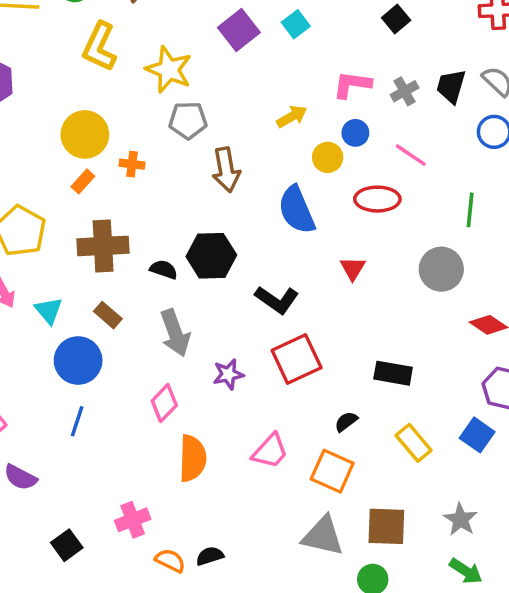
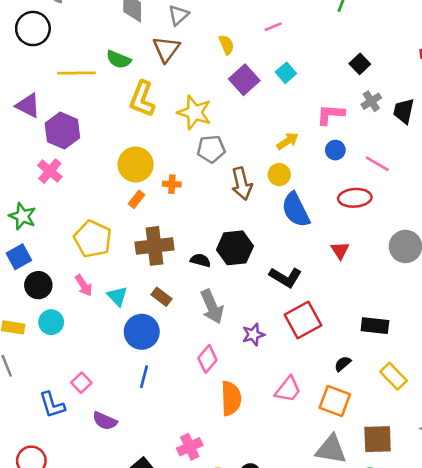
gray cross: (405, 91) -> (371, 101), moved
yellow circle: (328, 157) -> (279, 175), moved

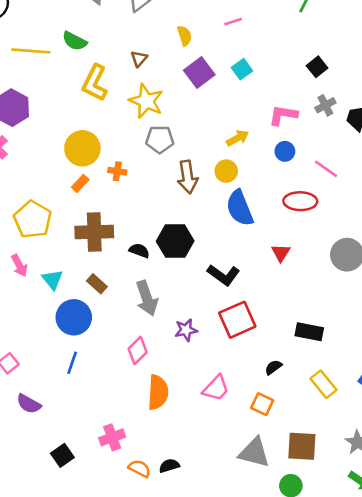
brown triangle: (166, 49) -> (139, 59), moved, size x0.6
orange square: (335, 401) -> (262, 404), size x0.7

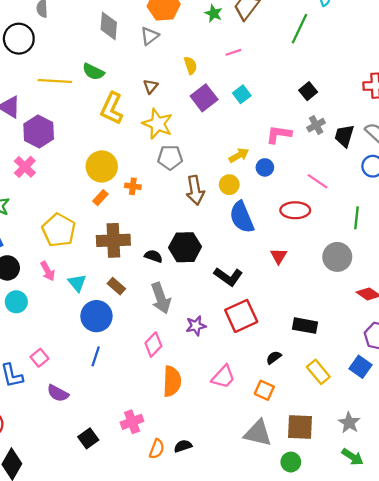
blue circle: (285, 151) -> (265, 167), moved
orange semicircle: (140, 468) -> (157, 449), turned 84

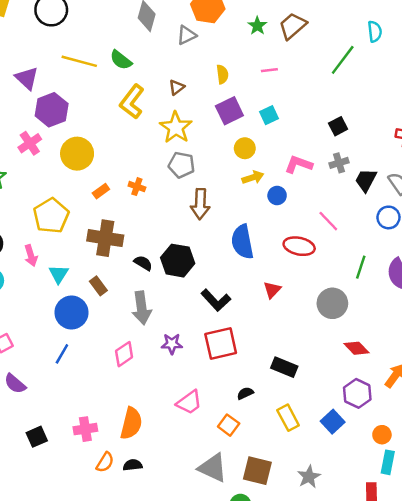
yellow circle: (102, 166) -> (77, 154), moved
yellow circle: (229, 185) -> (245, 148), moved
orange semicircle: (172, 381) -> (131, 423), moved

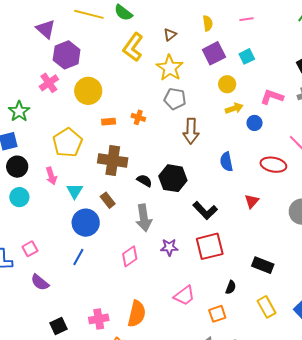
orange rectangle: (101, 191) -> (109, 122), turned 32
blue semicircle: (242, 242) -> (226, 162), size x0.7
black semicircle: (245, 393) -> (231, 287), turned 136
orange square: (229, 425) -> (217, 314), turned 36

